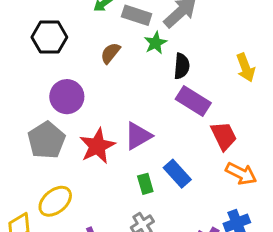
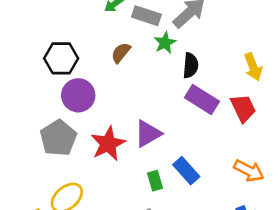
black hexagon: (49, 37) -> (61, 58), moved
red trapezoid: (224, 136) -> (243, 108), moved

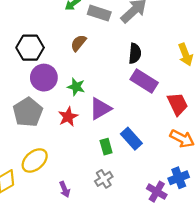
green star: (165, 43) -> (76, 87), moved, turned -30
red trapezoid: (243, 108) -> (177, 104), moved
red star: (108, 144) -> (68, 117), size x0.7

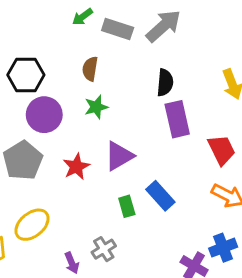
brown semicircle: (78, 43) -> (90, 69), turned -30
purple rectangle: (144, 81) -> (177, 119), turned 45
green star: (76, 87) -> (96, 107), moved, turned -30
gray cross: (104, 179) -> (104, 249), moved

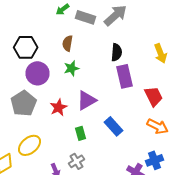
green rectangle: (127, 206) -> (80, 133), moved

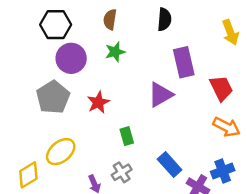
black semicircle: (116, 52) -> (164, 19), moved
purple triangle: (86, 100) -> (160, 95), moved
blue rectangle: (114, 126) -> (170, 165), moved

